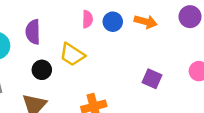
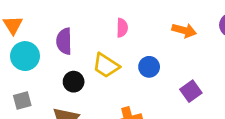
blue circle: (113, 22) -> (149, 67), moved
purple square: (152, 79) -> (191, 91), turned 30

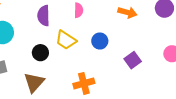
purple semicircle: (64, 41) -> (44, 16), moved

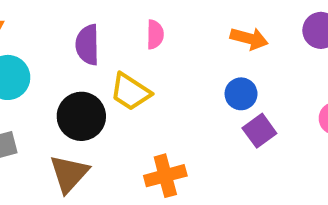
blue circle: (100, 41) -> (241, 94), moved
black circle: (40, 53) -> (81, 116), size x1.5

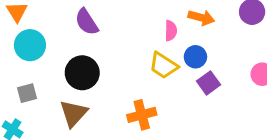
pink semicircle: (155, 34) -> (171, 31), moved
purple semicircle: (87, 45) -> (87, 22), turned -32
yellow trapezoid: (130, 92) -> (164, 66), moved

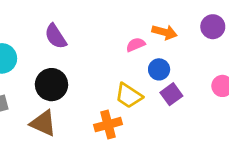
pink semicircle: (171, 31) -> (136, 45), turned -114
yellow trapezoid: (164, 66) -> (129, 96), moved
brown triangle: (74, 113) -> (43, 123), turned -48

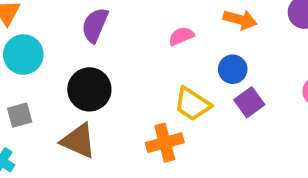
purple semicircle: (56, 36) -> (95, 25), turned 56
pink semicircle: (136, 45) -> (181, 36), moved

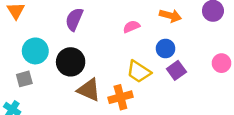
cyan circle: (23, 55) -> (35, 51), moved
brown triangle: (78, 141) -> (89, 90), moved

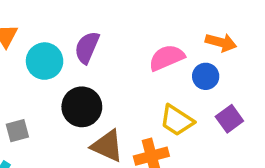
pink semicircle: (131, 27) -> (167, 58), size x1.5
blue circle: (166, 49) -> (206, 76), moved
cyan circle: (35, 51) -> (45, 61), moved

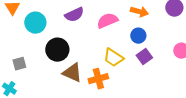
purple semicircle: (87, 47) -> (74, 15), moved, turned -138
blue circle: (206, 76) -> (138, 36), moved

